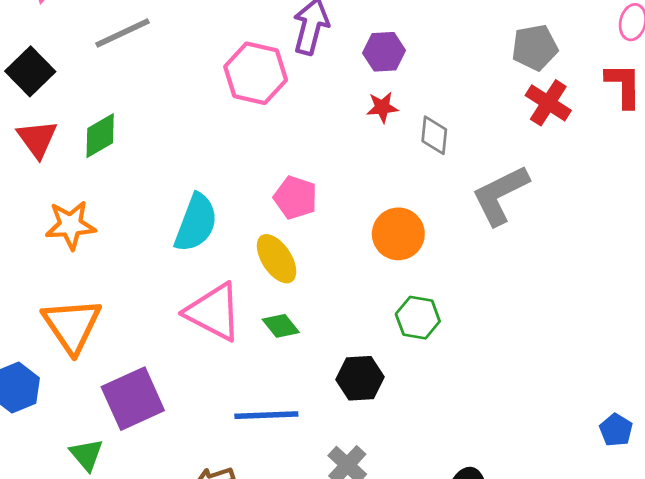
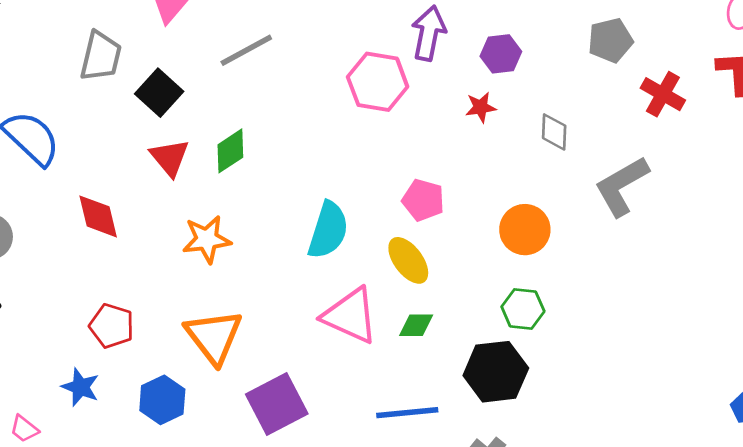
gray pentagon: (535, 47) -> (610, 40), moved
red star: (382, 107) -> (481, 107), moved
green hexagon: (418, 318) -> (523, 309), moved
green diamond: (281, 326) -> (416, 325), turned -48
black hexagon: (360, 378) -> (496, 372), size x1.4

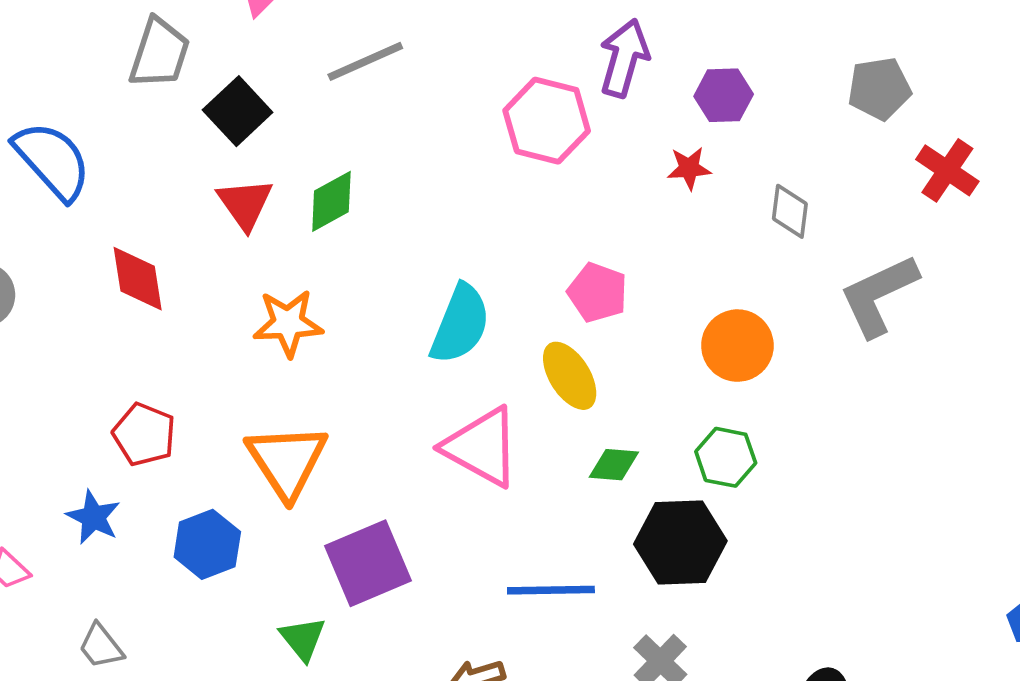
green diamond: (416, 325) -> (614, 465), moved

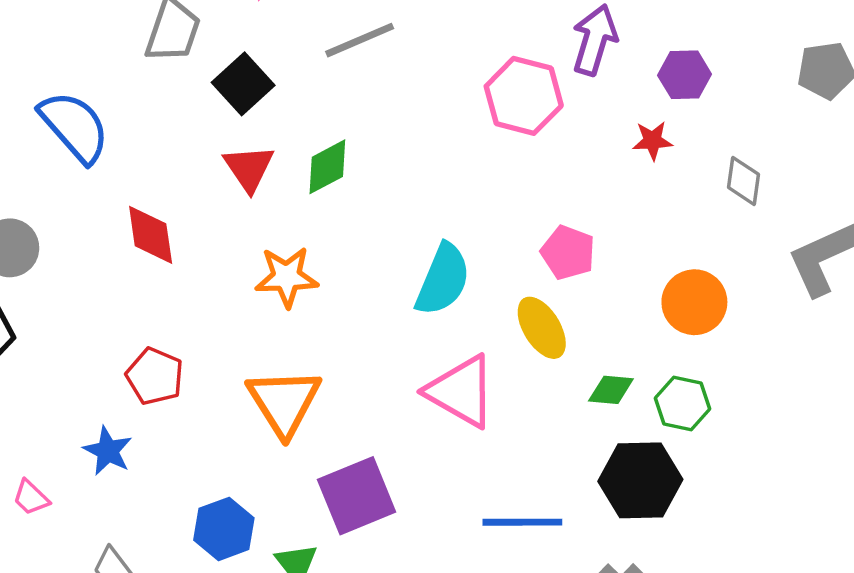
green diamond: (614, 465) -> (611, 390), moved
blue hexagon: (207, 544) -> (224, 529), moved

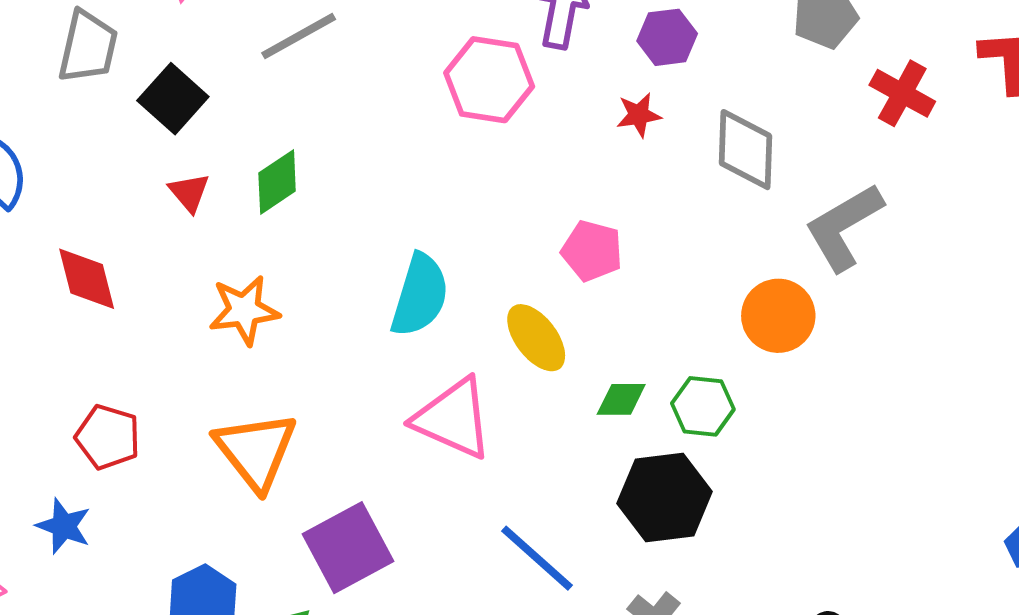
red triangle: (249, 168) -> (189, 192), size x0.7
gray diamond: (743, 181) -> (746, 150), size x1.5
pink pentagon: (568, 253) -> (592, 251), moved
orange circle: (694, 302) -> (778, 316), moved
blue line: (522, 522) -> (537, 558), turned 48

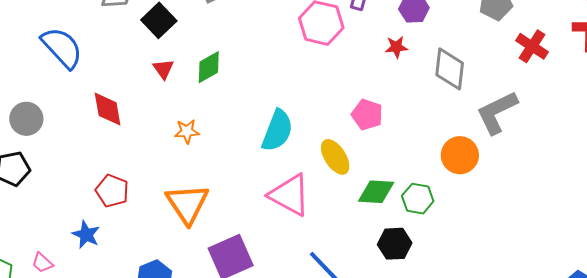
orange star: (244, 310) -> (187, 131), size x0.7
green diamond: (621, 399) -> (376, 192), size x1.4
black hexagon: (665, 497) -> (395, 244), size x0.7

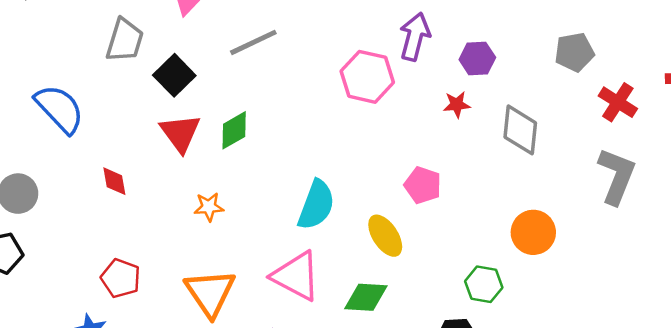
red triangle: (163, 69) -> (180, 133), size x1.6
red diamond: (108, 109) -> (114, 181), size x0.7
gray L-shape: (497, 112) -> (617, 176), moved, turned 138
green diamond: (376, 192) -> (366, 297), moved
pink triangle: (290, 195) -> (296, 276), moved

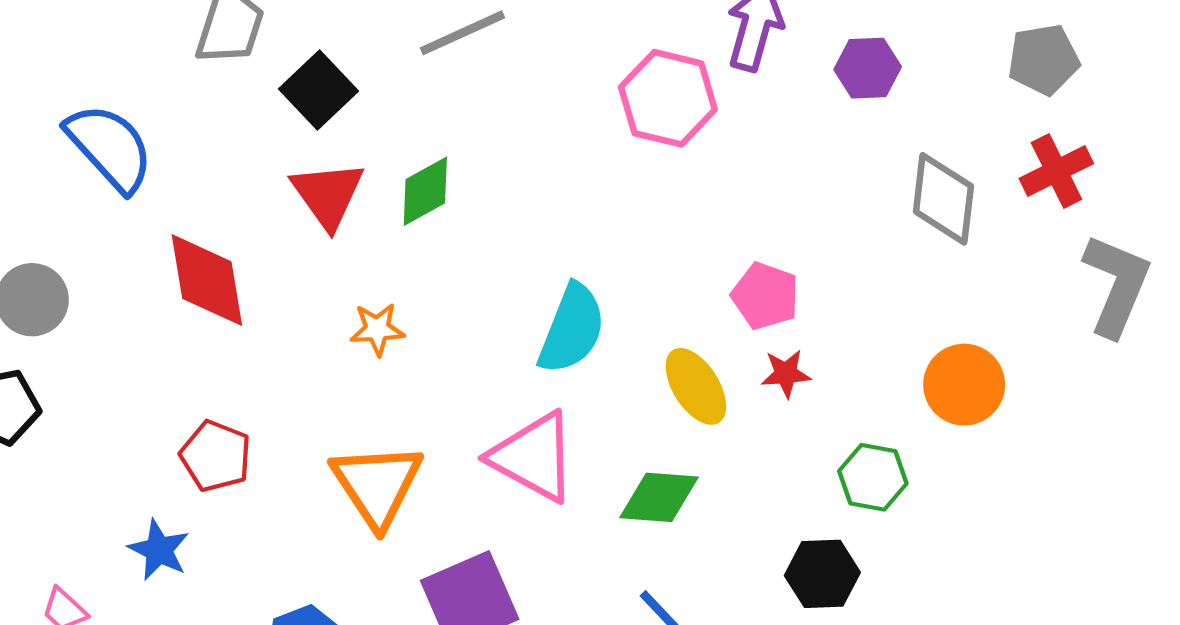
red cross: (618, 102) -> (1056, 171), moved, turned 30
red star: (457, 104) -> (786, 374), moved
red diamond: (114, 181) -> (207, 280), size x1.8

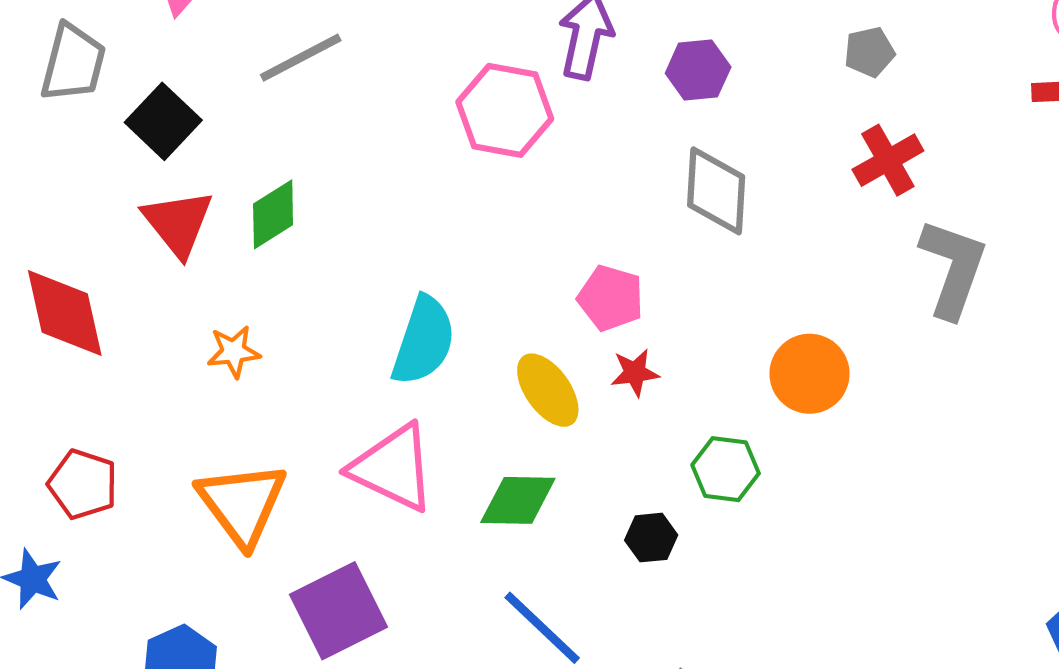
gray pentagon: (1044, 59) -> (869, 52), size x0.7
gray diamond: (943, 199) -> (716, 191), moved
black hexagon: (822, 574) -> (651, 538), moved, size x0.7

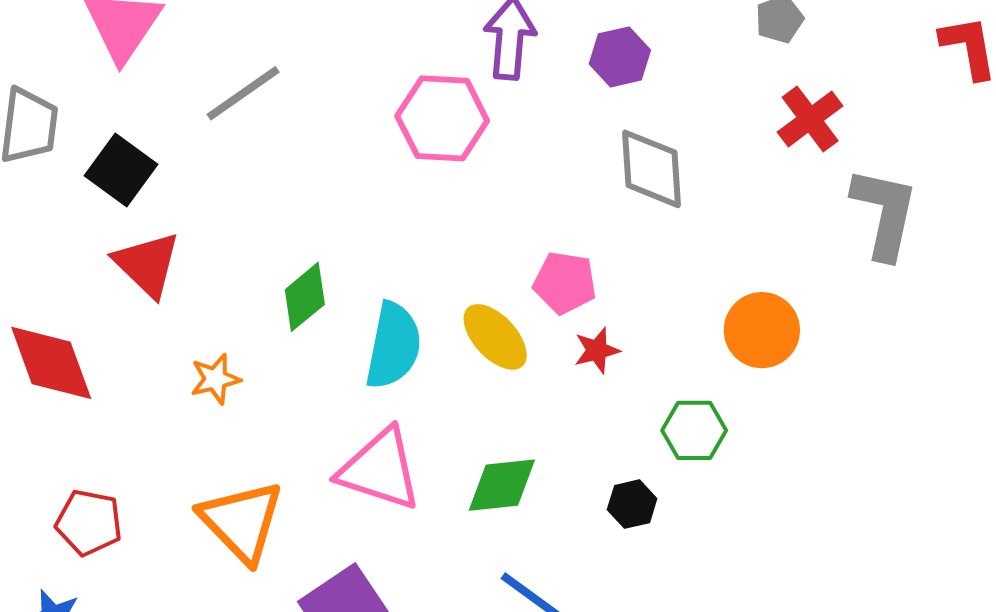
green diamond: (273, 214) -> (305, 297), moved
yellow ellipse: (548, 390) -> (495, 337), moved

